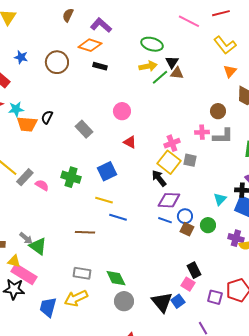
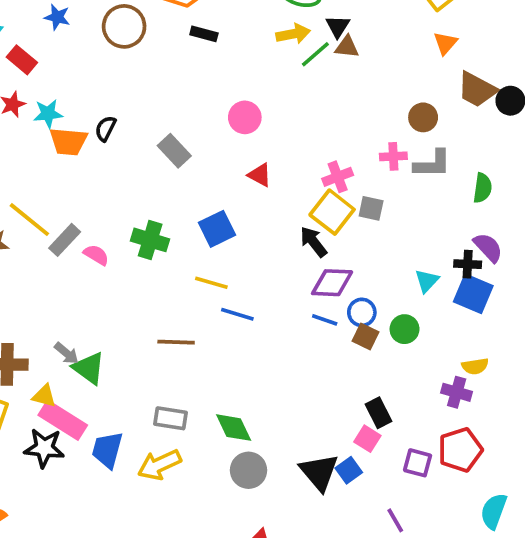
purple cross: (236, 238) -> (457, 392), moved
blue trapezoid: (48, 307) -> (107, 450), moved

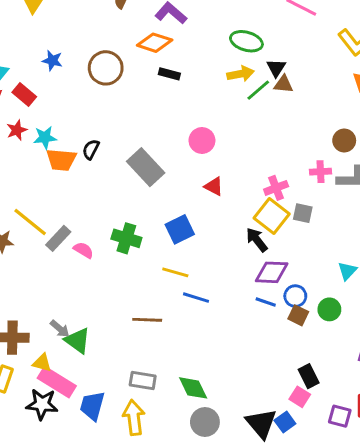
gray rectangle: (174, 151) -> (146, 167), size x1.4
yellow arrow: (159, 465) -> (134, 418), turned 108

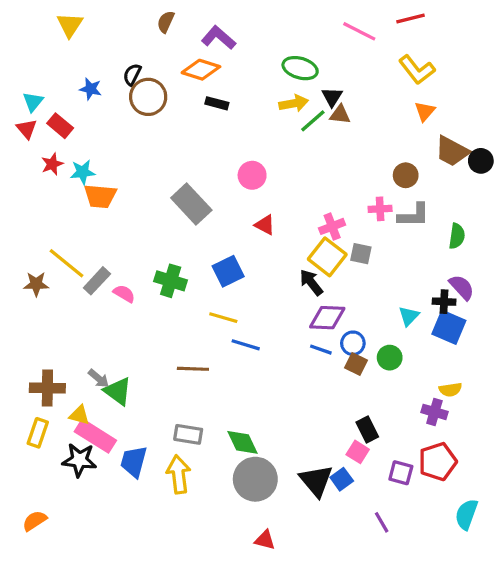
black semicircle: (91, 149) -> (132, 75), moved
gray circle: (205, 422) -> (255, 479), size x1.4

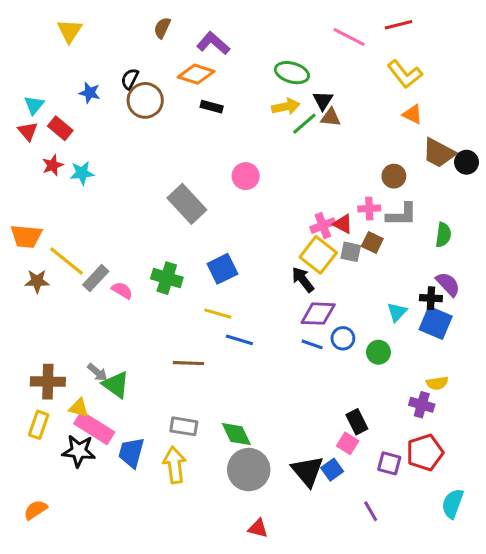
orange triangle: (425, 111) -> (412, 114), turned -45
orange trapezoid: (100, 196) -> (26, 236), moved
red triangle: (265, 225) -> (343, 224), moved
brown square: (356, 364) -> (372, 243), moved

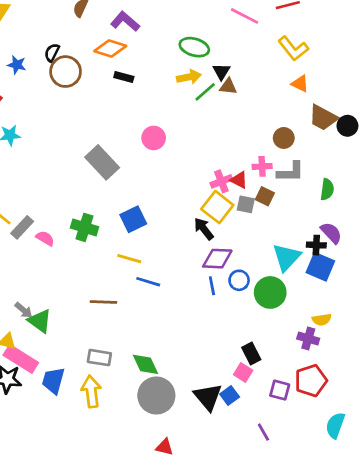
cyan triangle: (397, 312) -> (286, 257), size x1.6
blue line: (312, 344) -> (212, 286), turned 60
green circle: (378, 352) -> (270, 292), size x1.5

